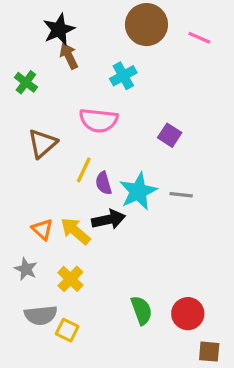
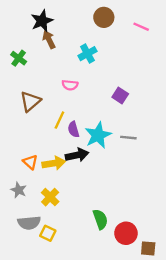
brown circle: (146, 25) -> (104, 17), size x0.7
pink semicircle: (99, 120) -> (70, 85), size x0.6
yellow arrow: (75, 231) -> (54, 163), turned 130
red circle: (188, 314) -> (126, 233), moved

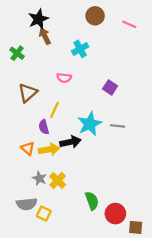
purple semicircle: (73, 129) -> (44, 127), moved
gray star: (19, 190) -> (39, 178), moved
yellow cross: (50, 197) -> (58, 180), moved

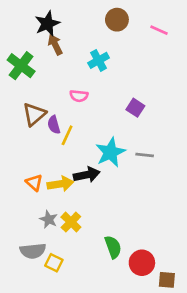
green cross: (17, 53) -> (21, 66), size x1.5
purple semicircle: (44, 127) -> (54, 125), moved

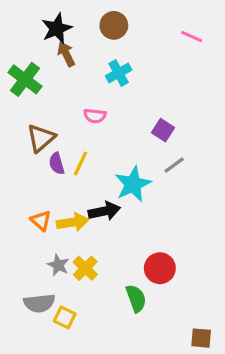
brown circle: (117, 20) -> (114, 25), moved
purple semicircle: (54, 125) -> (57, 163), moved
gray line: (145, 155) -> (174, 165), moved, turned -42
red circle: (142, 263) -> (160, 268), moved

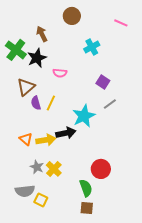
black star: (57, 29) -> (37, 58), moved
cyan cross: (119, 73) -> (92, 47), moved
brown square: (201, 338) -> (87, 208), moved

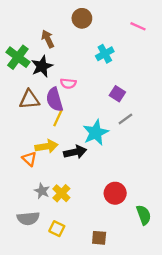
brown triangle: (26, 87) -> (29, 99), turned 36
purple semicircle: (36, 103) -> (55, 99), moved, size x1.5
yellow arrow: (46, 140) -> (47, 146), moved
green semicircle: (86, 188) -> (144, 215), moved
yellow square: (41, 200) -> (57, 229), moved

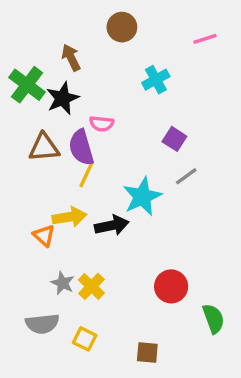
pink line: (138, 26) -> (205, 39), turned -42

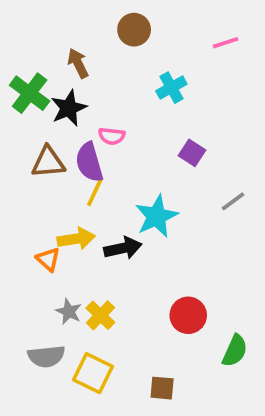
gray line: (186, 176) -> (233, 201), moved
green semicircle: (213, 319) -> (235, 351), turned 44
yellow square: (85, 339) -> (93, 373), size x1.5

